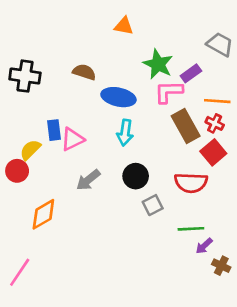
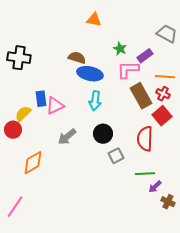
green star: (158, 64) -> (120, 49), size x0.6
brown semicircle: (84, 72) -> (77, 58), moved
red semicircle: (191, 183) -> (145, 139), turned 90

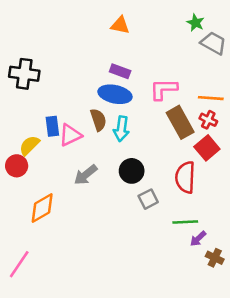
green star: (120, 49) -> (195, 23), moved
purple rectangle: (145, 56) -> (120, 71), moved, turned 56
brown semicircle: (77, 58) -> (98, 120), moved, turned 54

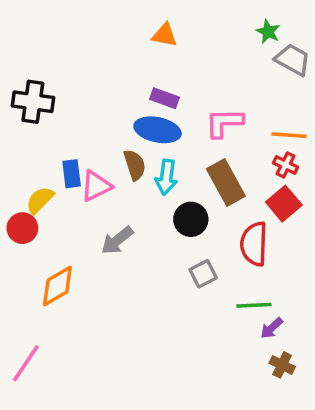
brown rectangle: (180, 122) -> (226, 182), moved
black circle: (132, 171) -> (191, 219), moved
brown cross: (215, 258) -> (282, 365), moved

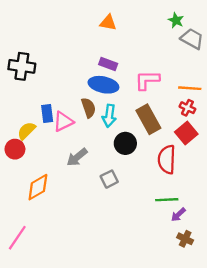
gray square: (203, 274) -> (109, 179), moved

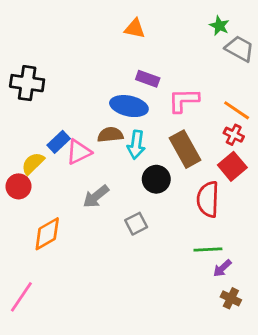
purple rectangle: (108, 64) -> (148, 79), moved
orange line: (190, 88) -> (237, 110), turned 30
brown semicircle: (89, 108) -> (110, 135), turned -78
blue rectangle: (47, 113) -> (59, 142), turned 54

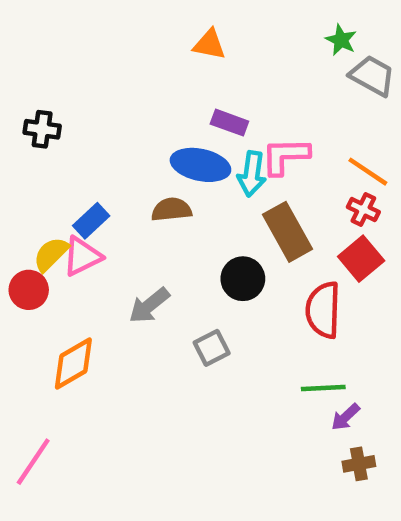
black cross: (27, 83) -> (42, 129), size x0.7
cyan arrow: (136, 145) -> (252, 174), moved
pink triangle: (79, 152) -> (82, 256), moved
brown cross: (231, 298) -> (359, 464), turned -36

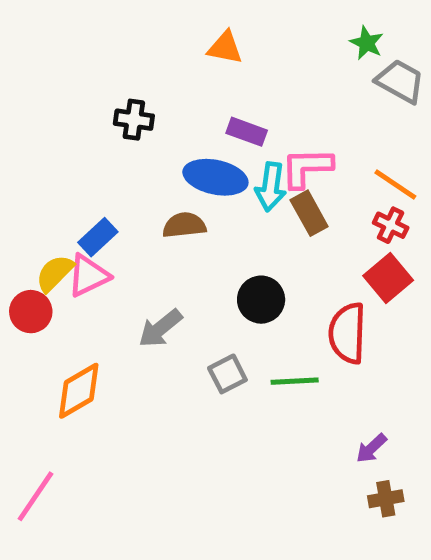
black cross: (42, 129) -> (134, 120), moved
brown rectangle: (287, 232) -> (309, 213), moved, size x0.7
green line: (323, 388) -> (295, 381), moved

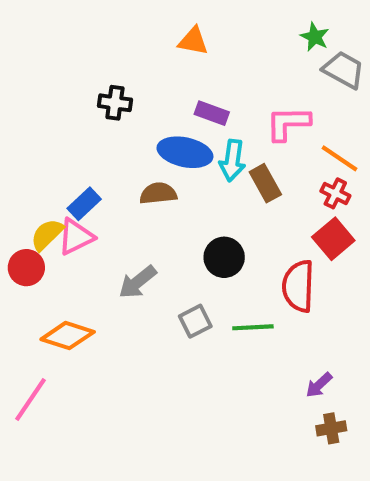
pink L-shape: (307, 168) -> (288, 123), moved
orange diamond: (79, 391) -> (68, 336), turned 48
pink line: (36, 496) -> (30, 399), moved

